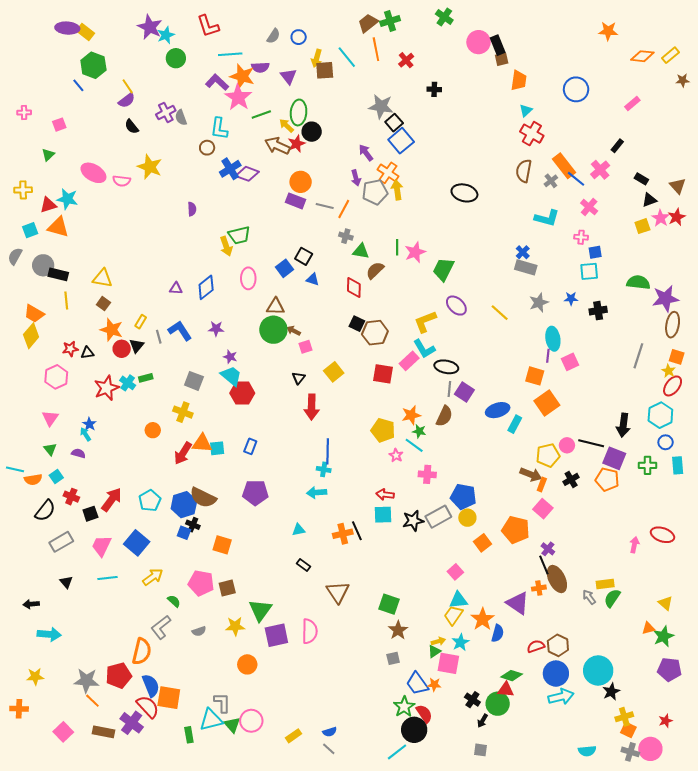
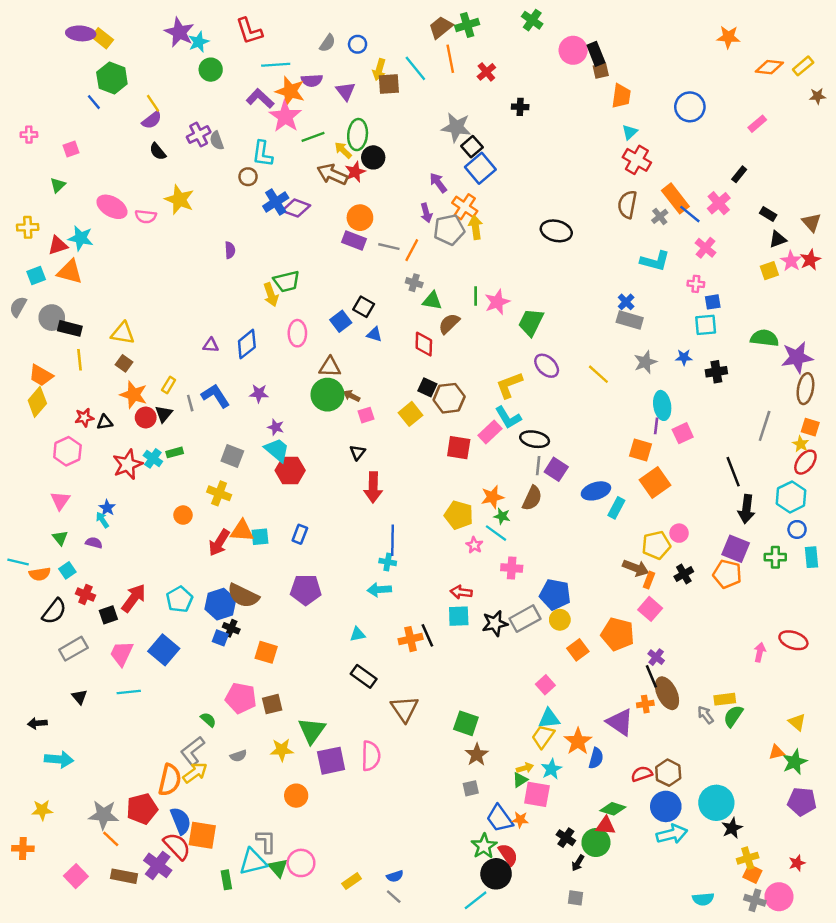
yellow square: (334, 372) -> (411, 414), moved
black line: (591, 443) -> (733, 472), moved, turned 55
black rectangle: (304, 565) -> (364, 676), size x1.5
yellow arrow: (153, 577) -> (195, 773), moved

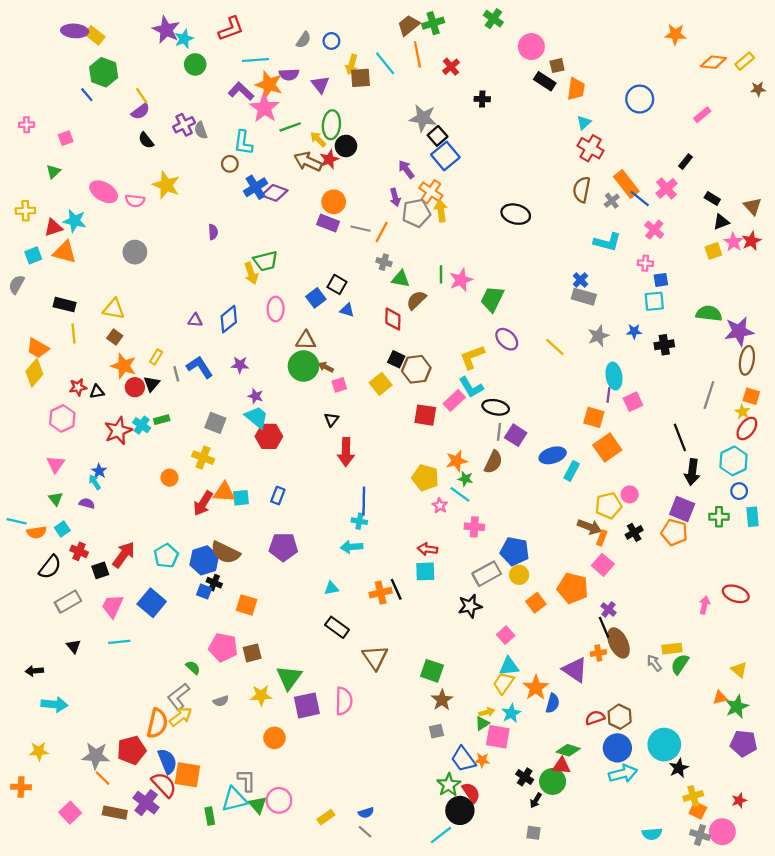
red L-shape: (249, 31) -> (231, 29), turned -92
black rectangle: (596, 54) -> (545, 81), moved, turned -35
gray circle: (52, 318) -> (135, 252), moved
black star: (495, 623) -> (470, 606), moved

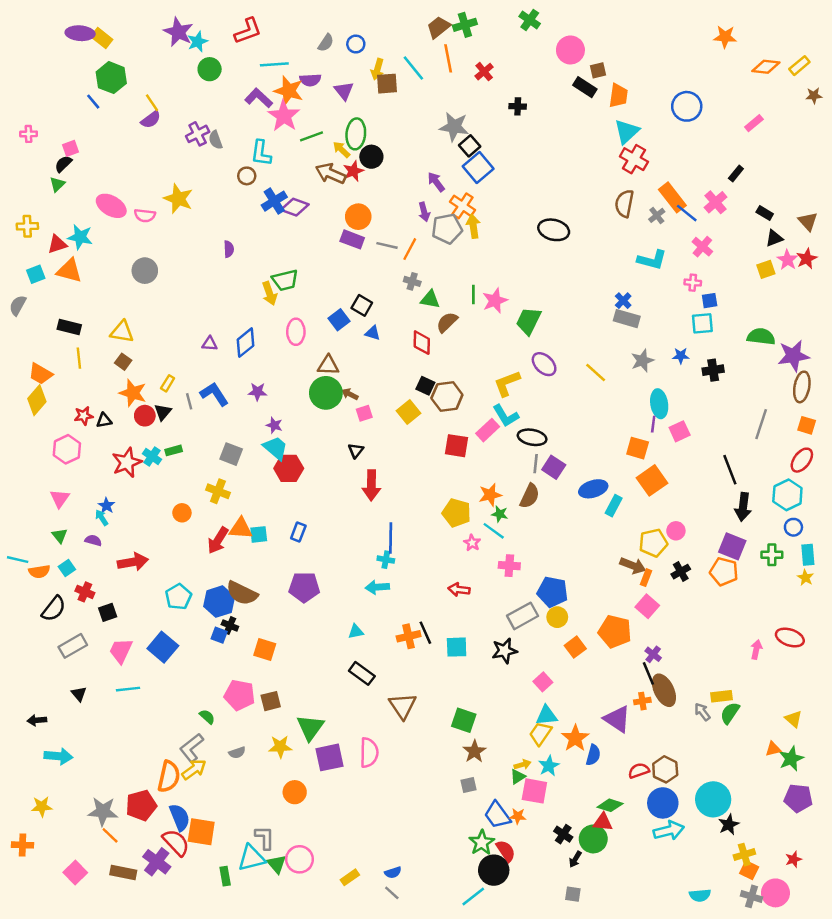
cyan triangle: (584, 123) -> (627, 132), size x1.6
black semicircle: (146, 140) -> (63, 164), moved, turned 84
yellow star: (742, 412) -> (805, 578), moved
red arrow: (124, 555) -> (133, 562), moved, turned 44
cyan square: (425, 571) -> (457, 647), moved

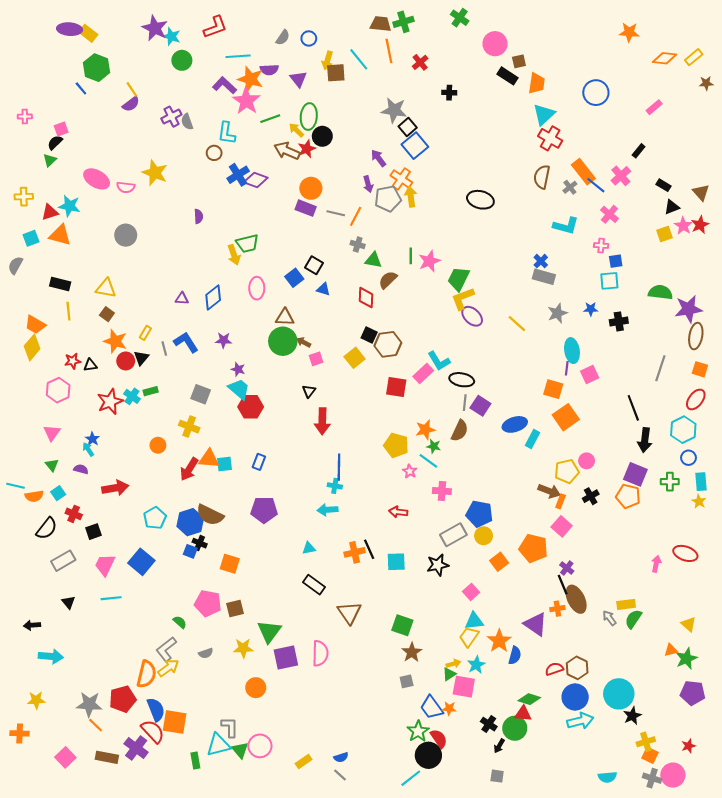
brown trapezoid: (439, 27) -> (381, 24), turned 45
cyan star: (198, 42) -> (171, 36), turned -30
yellow L-shape: (507, 383) -> (463, 299), moved

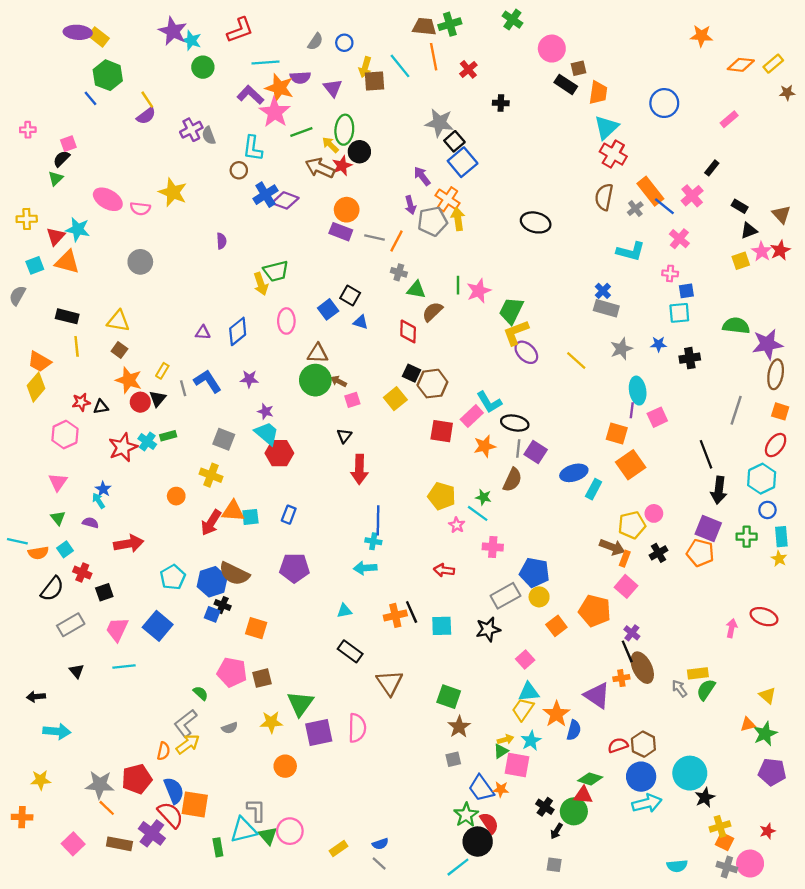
red triangle: (50, 212) -> (56, 236), turned -30
orange star: (425, 430) -> (485, 446), moved
orange semicircle: (147, 674) -> (163, 751), size x0.6

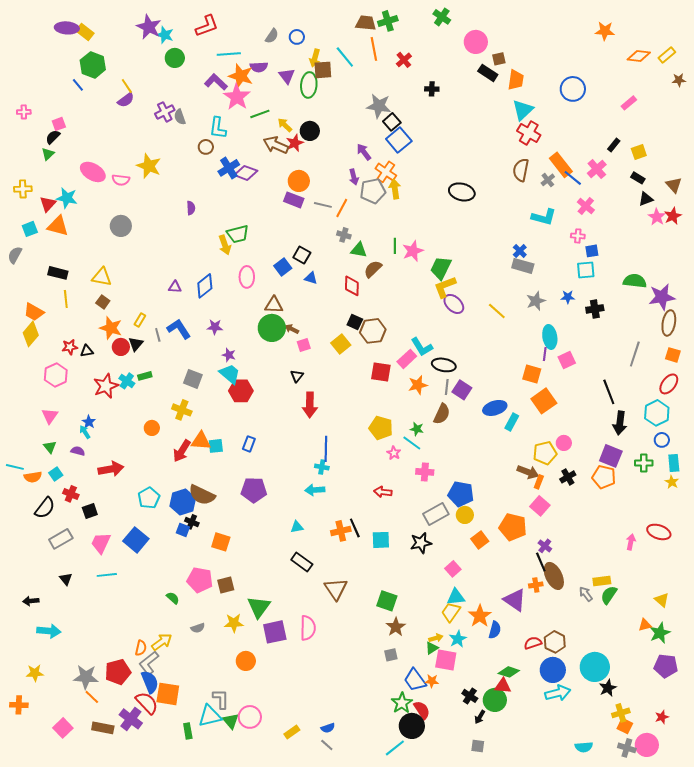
green ellipse: (344, 130) -> (309, 85), moved
yellow square: (741, 261) -> (639, 152), moved
gray L-shape: (185, 723) -> (149, 663), moved

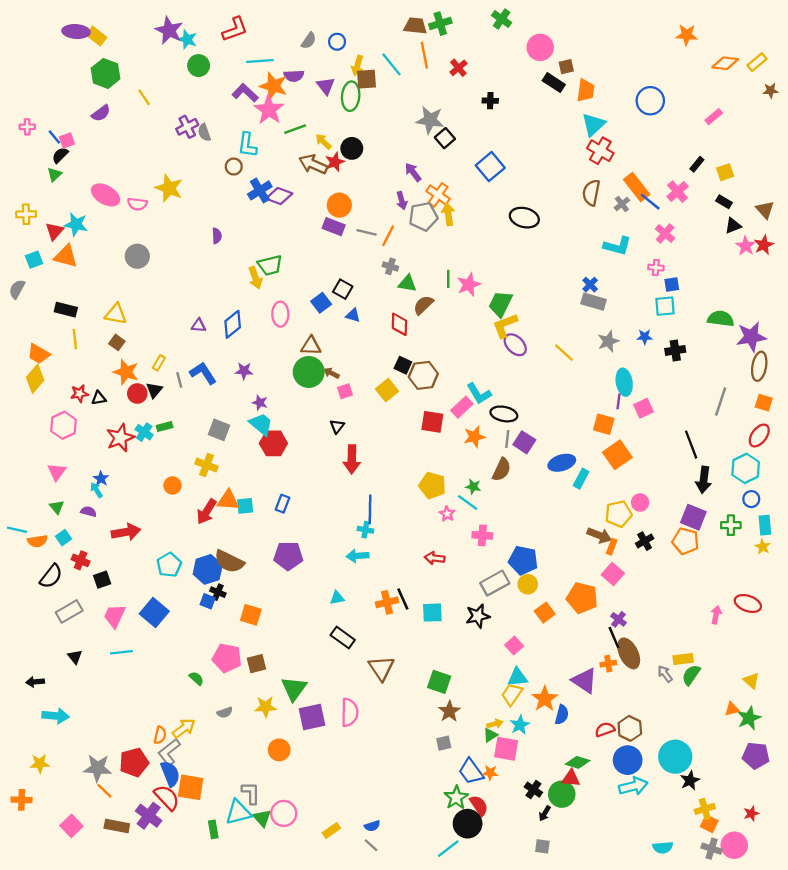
blue line: (78, 85) -> (54, 137), moved
purple semicircle: (126, 100) -> (101, 113), moved
blue square: (399, 140) -> (490, 167), moved

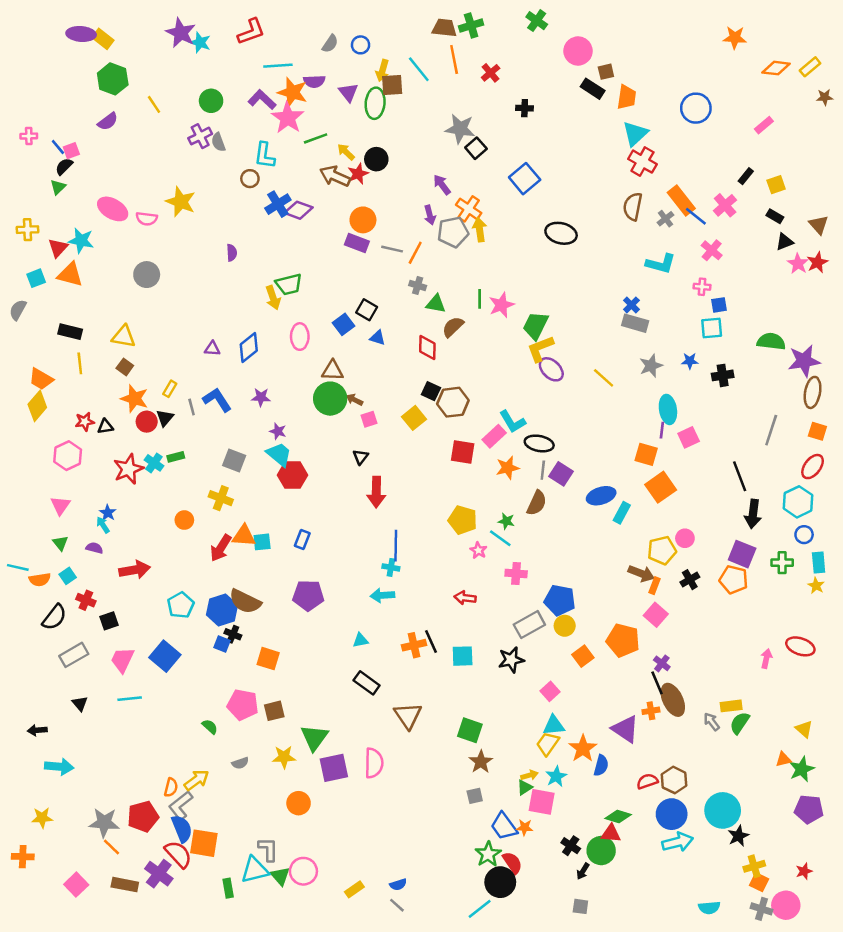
green circle: (199, 66) -> (211, 101), moved

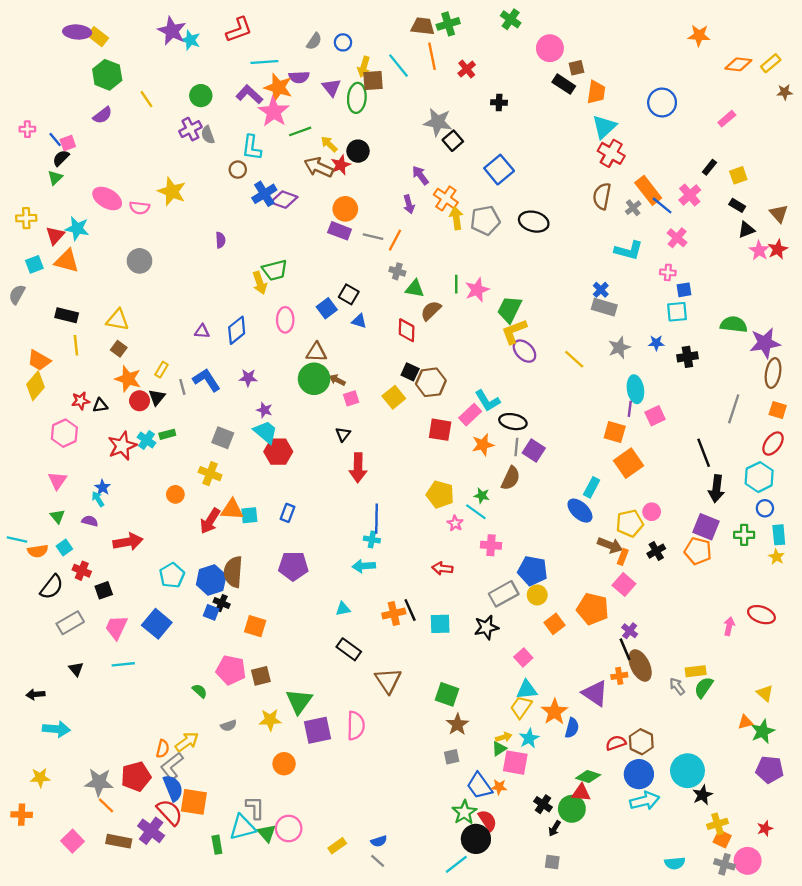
gray pentagon: (453, 232) -> (485, 220), moved
blue ellipse: (601, 496) -> (580, 511), moved, turned 60
brown semicircle: (245, 601) -> (233, 572), turned 68

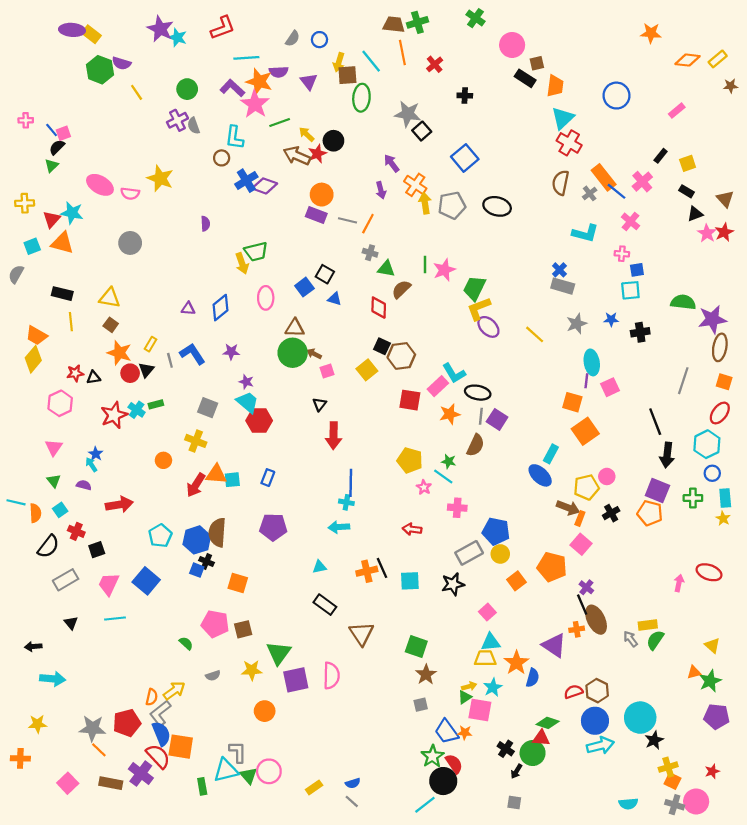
green ellipse: (357, 98) -> (361, 98), moved
purple semicircle: (103, 115) -> (121, 63), moved, turned 54
orange semicircle: (38, 551) -> (35, 513), turned -84
yellow trapezoid: (521, 707) -> (485, 658), turned 55

